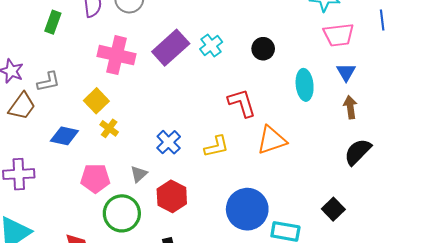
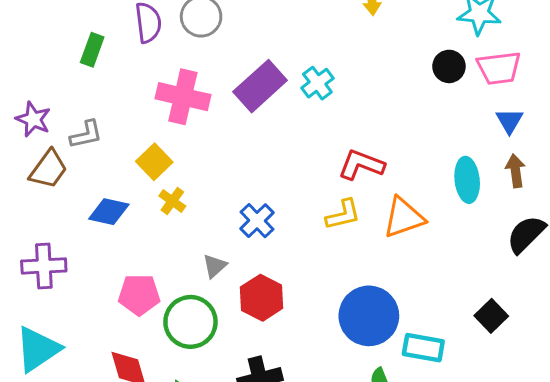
black circle: (263, 49) -> (449, 66), moved
cyan ellipse: (305, 85) -> (467, 180), moved
red L-shape: (242, 103) -> (361, 165), turned -52
yellow L-shape: (216, 146) -> (343, 215), moved
pink pentagon: (95, 178) -> (139, 295), moved

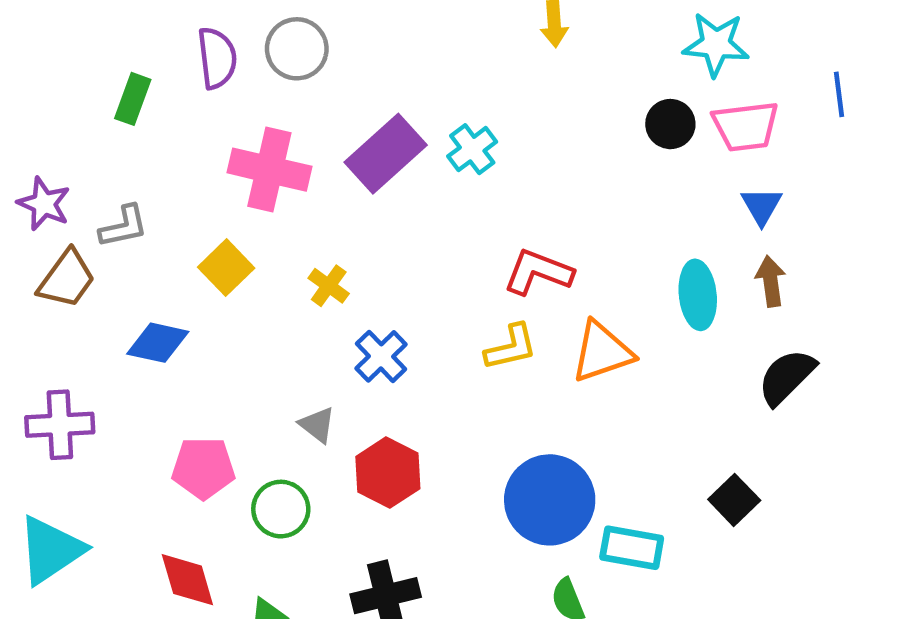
yellow cross: (172, 201) -> (329, 286), moved
gray triangle: (215, 266) -> (317, 425), turned -40
green circle: (190, 322) -> (281, 509), size x0.7

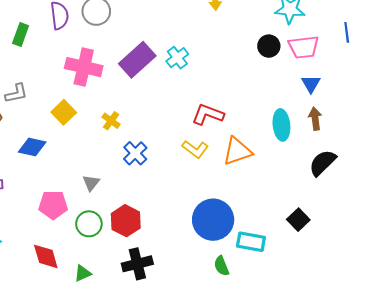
yellow L-shape: (511, 347) -> (195, 149), turned 50
gray triangle: (317, 425) -> (91, 183), moved, turned 30
red hexagon: (388, 473) -> (126, 221), moved

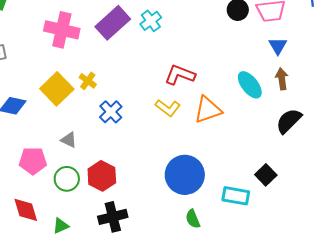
yellow square: (64, 112) -> (57, 89), moved, size x1.4
cyan ellipse: (281, 125) -> (250, 85), turned -32
gray triangle: (91, 183) -> (69, 140), turned -42
cyan rectangle: (251, 242) -> (236, 196), moved

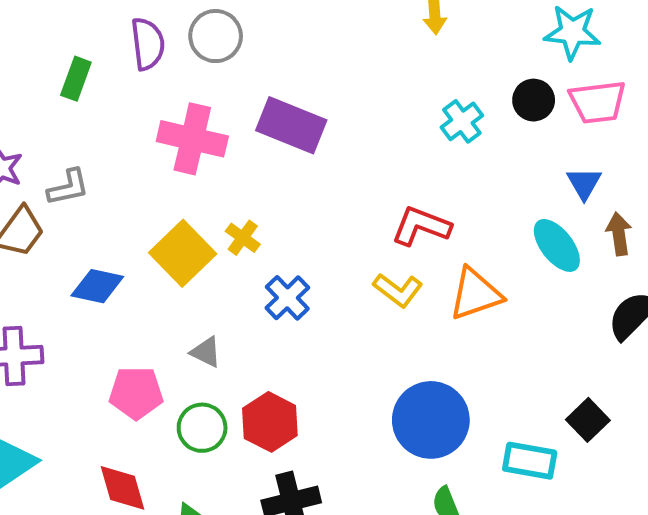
cyan cross: (151, 21) -> (462, 121), moved
purple rectangle: (113, 23) -> (291, 125), turned 64
blue triangle: (278, 46) -> (584, 183), moved

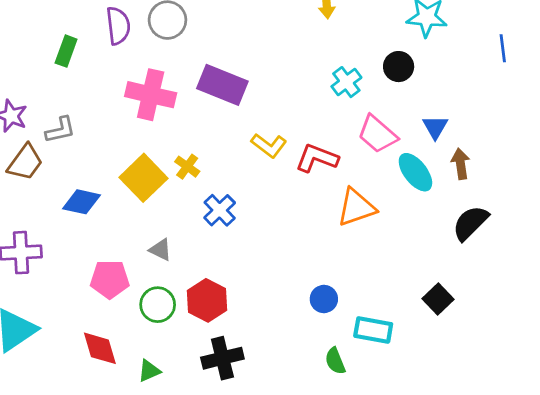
pink trapezoid: (598, 102) -> (377, 134), moved, turned 48
yellow L-shape: (398, 290) -> (269, 145), moved
blue circle: (431, 420) -> (324, 299), size x0.5
cyan rectangle: (530, 461) -> (373, 330), moved

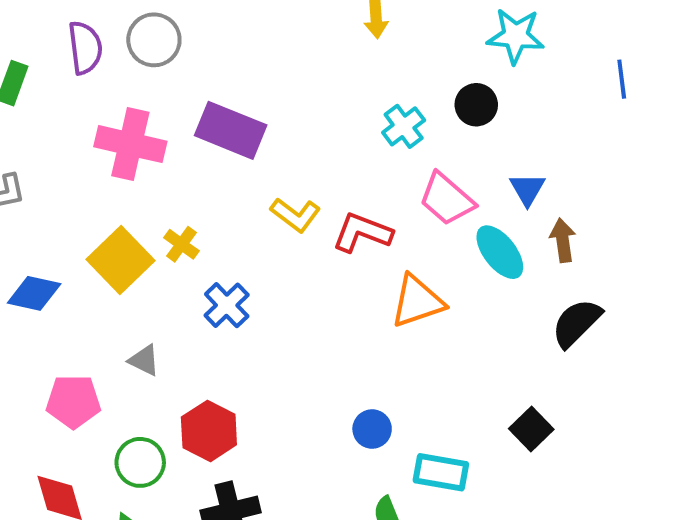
green circle: (158, 305) -> (140, 462), moved

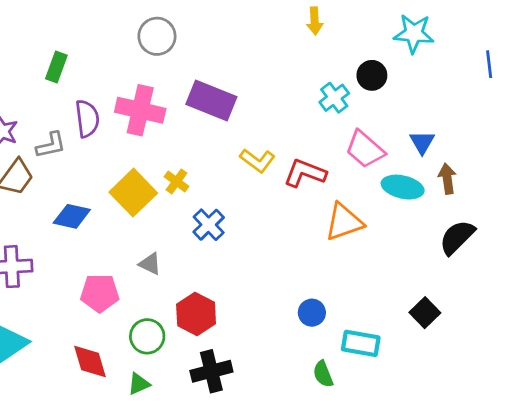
purple semicircle: (85, 48) -> (87, 119), moved
black circle: (476, 105) -> (372, 75), moved
cyan ellipse: (500, 252) -> (403, 187), turned -39

